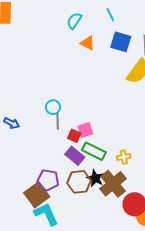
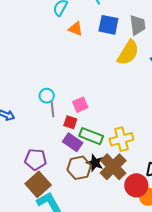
pink square: (85, 130) -> (80, 105), moved
yellow cross: (124, 157) -> (121, 139), size x1.6
purple pentagon: (48, 180) -> (36, 159), moved

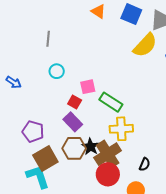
gray line: (53, 109) -> (48, 39), moved
green rectangle: (91, 136) -> (111, 102), moved
brown square: (38, 184) -> (45, 158), moved
red circle: (136, 185) -> (108, 174), moved

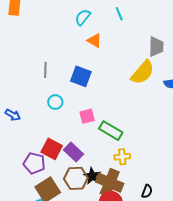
blue square: (131, 14) -> (81, 76), moved
red square: (75, 102) -> (52, 149), moved, size x1.5
yellow cross: (121, 129) -> (122, 157), size x0.7
brown cross: (108, 154) -> (110, 183), turned -32

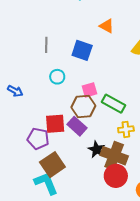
orange triangle: (94, 41) -> (107, 26), moved
red square: (52, 149) -> (55, 124), turned -30
brown hexagon: (76, 178) -> (83, 107), moved

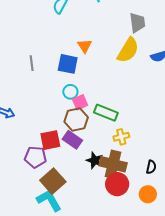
orange triangle: (107, 26) -> (85, 46), moved, turned 35
cyan circle: (57, 77) -> (70, 92), moved

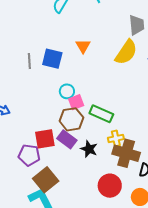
blue square: (68, 64) -> (52, 59), moved
black star: (95, 160) -> (89, 149), moved
brown cross: (113, 164) -> (126, 153), moved

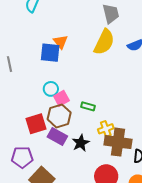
blue square: (52, 59) -> (50, 53), moved
green rectangle: (101, 114) -> (88, 106), size x0.6
red square: (45, 139) -> (36, 124), moved
black star: (89, 149) -> (81, 143), turned 30

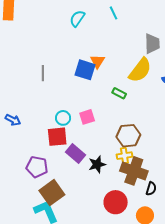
cyan circle: (51, 89) -> (63, 118), moved
green rectangle: (88, 106) -> (119, 93), moved
brown hexagon: (59, 116) -> (128, 136), moved

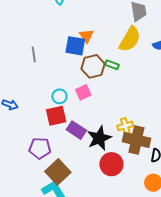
brown hexagon: (128, 136) -> (93, 66), moved
black star: (97, 164) -> (99, 138), size x1.4
red circle: (116, 202) -> (111, 164), moved

